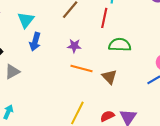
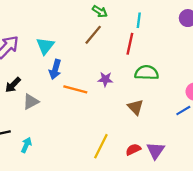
purple star: (74, 46) -> (105, 79), moved
orange line: (82, 69) -> (75, 89), moved

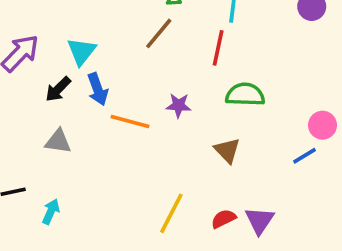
blue arrow: (55, 69) -> (98, 89), turned -36
black arrow: (13, 85) -> (58, 89), moved
gray triangle: (31, 102) -> (58, 141), turned 36

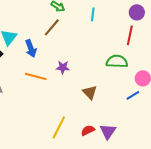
red line: (218, 48) -> (130, 35), moved
blue arrow: (98, 89) -> (31, 48), moved
green semicircle: (245, 95) -> (117, 61), moved

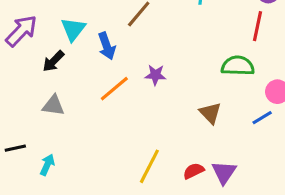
orange line: (36, 76) -> (114, 89), turned -55
brown triangle: (90, 92) -> (210, 113), moved

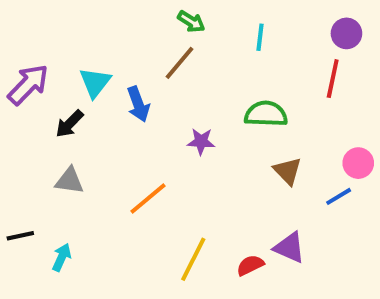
green semicircle: (238, 66) -> (266, 114), moved
orange line: (114, 89) -> (148, 198), moved
brown triangle: (210, 113) -> (288, 171), moved
purple triangle: (224, 172) -> (289, 248), moved, turned -40

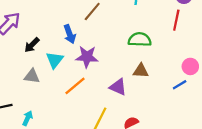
cyan triangle: (95, 83) -> (55, 60), moved
purple star: (201, 141) -> (87, 57), moved, size x1.5
brown triangle: (288, 171) -> (141, 71), moved, turned -42
purple triangle: (289, 248) -> (118, 87), moved

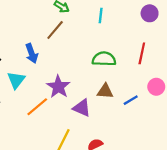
red line: (176, 20) -> (142, 53), moved
purple star: (87, 57) -> (58, 87), moved, turned 30
blue line: (180, 85) -> (131, 100), moved

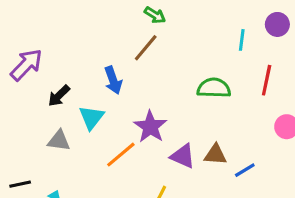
cyan line: (101, 16) -> (242, 40), moved
brown triangle: (105, 91) -> (215, 155), moved
blue line: (131, 100) -> (245, 170), moved

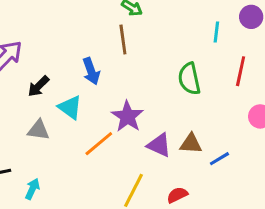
brown line: (146, 48) -> (123, 39), turned -48
green semicircle: (214, 88) -> (189, 79), turned -104
cyan triangle: (91, 117) -> (70, 107), turned -32

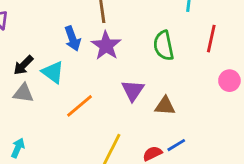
black arrow: (38, 86) -> (23, 65), moved
purple star: (127, 116) -> (106, 46), moved
purple triangle: (159, 145) -> (133, 90), moved, turned 40
blue line: (219, 159) -> (176, 145), moved

